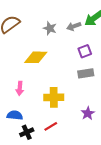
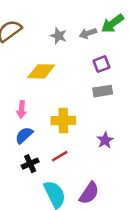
blue semicircle: (15, 115) -> (24, 135), moved, turned -49

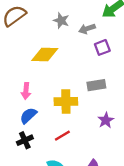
gray arrow: (88, 33) -> (87, 29), moved
gray rectangle: (103, 91) -> (96, 85), moved
black cross: (30, 164) -> (25, 140), moved

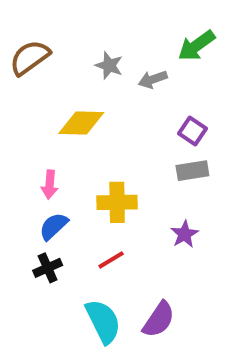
purple square: (102, 47) -> (192, 131), moved, turned -35
gray rectangle: (96, 85) -> (192, 171), moved

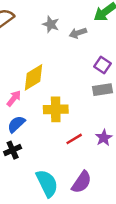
yellow diamond: (81, 123) -> (34, 77), moved, turned -32
pink arrow: (50, 185) -> (14, 98), turned -147
purple star: (185, 234) -> (104, 138), moved
red line: (111, 260) -> (74, 139), moved

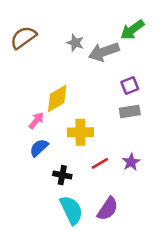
gray arrow: (78, 33) -> (104, 52), size x1.6
purple square: (103, 65) -> (130, 86), turned 35
black cross: (13, 150) -> (62, 175), moved, turned 35

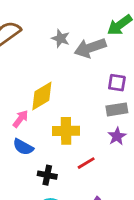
purple square: (130, 86) -> (117, 83), turned 30
blue semicircle: (39, 148) -> (23, 147), turned -108
purple star: (131, 162) -> (117, 136), moved

